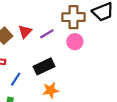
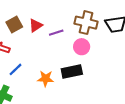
black rectangle: (44, 66) -> (72, 71), moved
orange star: (51, 90) -> (46, 79), moved

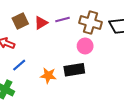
purple line: (56, 33) -> (63, 20), moved

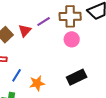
black rectangle: (74, 70) -> (77, 77), moved
orange star: (48, 75) -> (37, 83), moved

